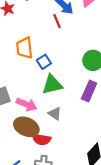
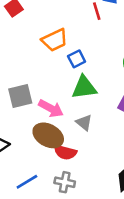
orange trapezoid: (24, 48) -> (55, 40), turned -115

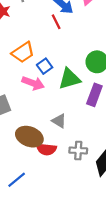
green triangle: (84, 87) -> (70, 79), moved
pink arrow: (51, 108) -> (33, 83), moved
gray cross: (65, 182) -> (78, 151), moved

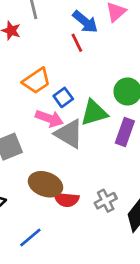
gray triangle: (59, 121) -> (69, 134), moved, size x1.6
gray cross: (78, 151) -> (106, 201), turned -30

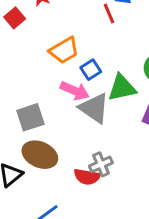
brown ellipse: (45, 184) -> (40, 155), moved
gray cross: (106, 201) -> (101, 164), moved

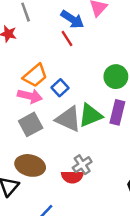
green triangle: (122, 88) -> (90, 115), moved
pink arrow: (75, 91) -> (30, 96), moved
gray square: (30, 117) -> (31, 124), moved

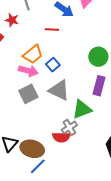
red line: (67, 39) -> (52, 30), moved, turned -56
green triangle: (90, 115) -> (82, 109), moved
brown ellipse: (30, 165) -> (32, 149), moved

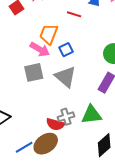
orange trapezoid: (33, 54) -> (49, 34), turned 135
green triangle: (82, 109) -> (91, 115), moved
brown ellipse: (32, 149) -> (46, 144), moved, turned -65

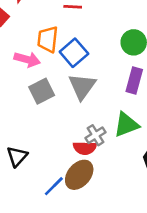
pink arrow: (40, 49) -> (27, 59), moved
blue square: (66, 50) -> (74, 53), size x1.5
gray triangle: (65, 77) -> (82, 86), turned 40

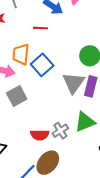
gray triangle: (82, 86) -> (73, 83), moved
red semicircle: (85, 148) -> (40, 135), moved

